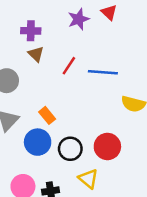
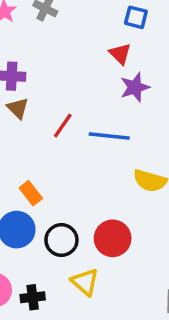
purple star: (78, 19) -> (135, 87), moved

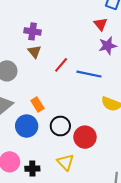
black circle: (61, 240) -> (60, 126), moved

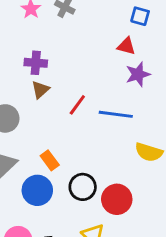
red triangle: (101, 24) -> (126, 46), turned -32
brown triangle: (34, 52) -> (40, 90), turned 32

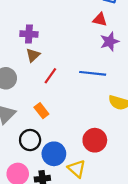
red line: (77, 105) -> (50, 76), moved
black circle: (83, 187) -> (30, 140), moved
blue circle: (37, 190) -> (54, 154), moved

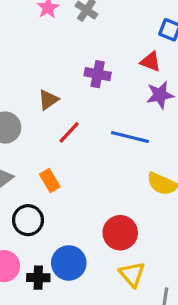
purple cross: (29, 34) -> (98, 74), moved
blue circle: (54, 154) -> (69, 263), moved
yellow triangle: (77, 169) -> (132, 274), moved

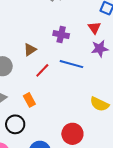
red triangle: (150, 62) -> (94, 28), turned 32
blue line: (130, 137) -> (71, 64), moved

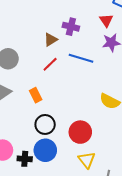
brown triangle: (30, 50) -> (51, 40), moved
black circle: (15, 124) -> (45, 124), moved

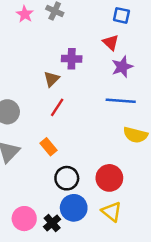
blue line: (81, 58) -> (121, 101), moved
black cross: (25, 159) -> (52, 223), turned -32
yellow triangle: (87, 160) -> (112, 212), moved

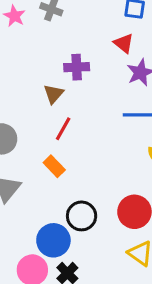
orange rectangle: (48, 147) -> (54, 166), moved
blue circle: (74, 208) -> (53, 240), moved

